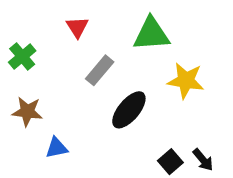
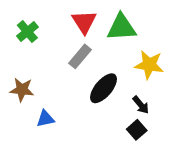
red triangle: (77, 27) -> (84, 22), moved, size x1.4
green cross: (22, 56) -> (27, 32), moved
black arrow: (203, 160) -> (141, 105), moved

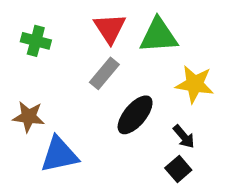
green cross: (27, 32) -> (36, 41), turned -35
blue triangle: (45, 119) -> (59, 155), size x1.6

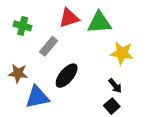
red triangle: (110, 28) -> (69, 18), turned 45
gray rectangle: (104, 73) -> (49, 46), moved
black ellipse: (135, 115) -> (67, 76), moved

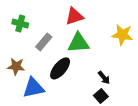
red triangle: (69, 18) -> (74, 16), moved
green triangle: (99, 23) -> (78, 43), moved
yellow star: (122, 53) -> (122, 35), moved

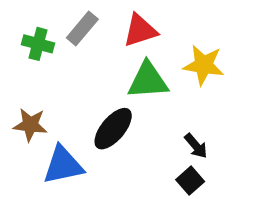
yellow star: (122, 35) -> (204, 65), moved
gray rectangle: (44, 42) -> (82, 28), moved

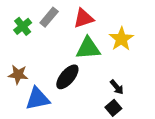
green cross: (38, 44) -> (23, 26), turned 36
yellow star: (204, 65) -> (121, 39), turned 30

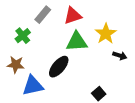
green cross: (23, 26) -> (23, 36), moved
black arrow: (117, 87) -> (120, 56), moved, turned -32

